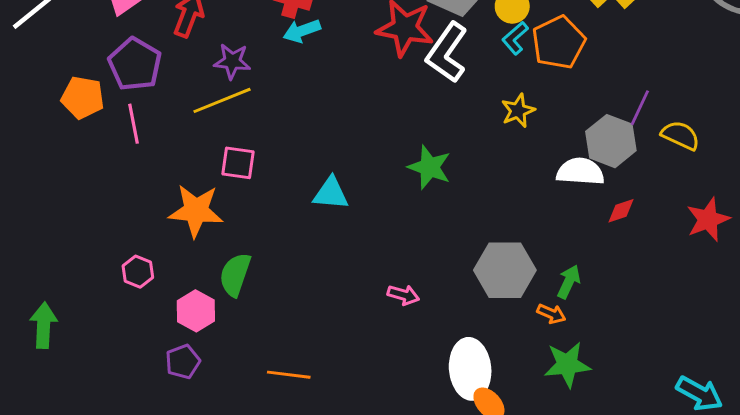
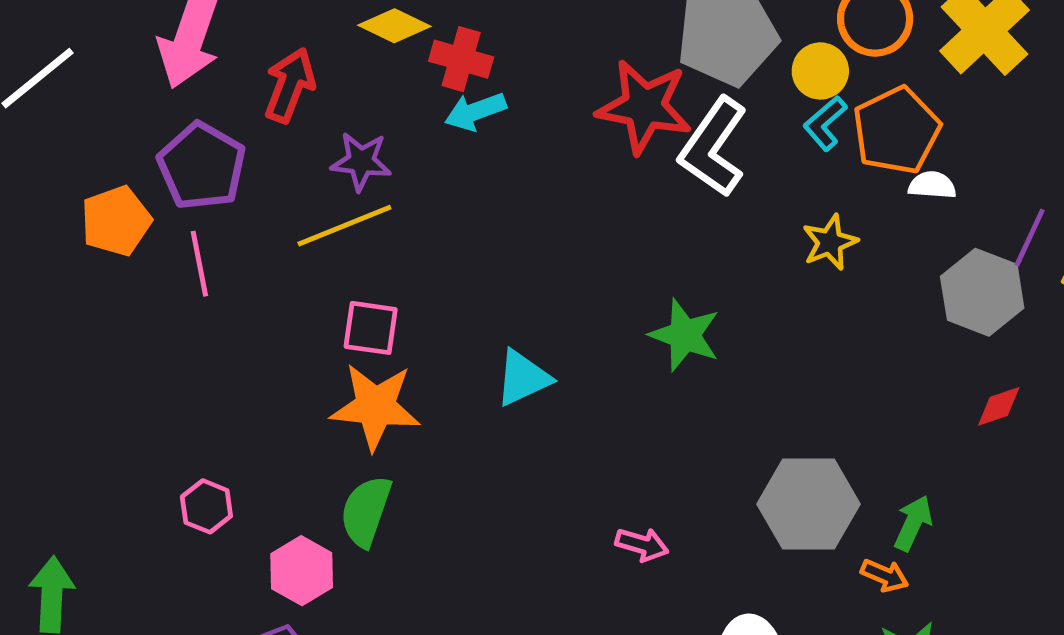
orange pentagon: (83, 98) -> (116, 221), turned -30
white semicircle: (580, 172) -> (932, 185), moved, size x0.6
cyan triangle: (331, 193) -> (523, 378), turned -30
orange star: (196, 211) -> (375, 406), moved

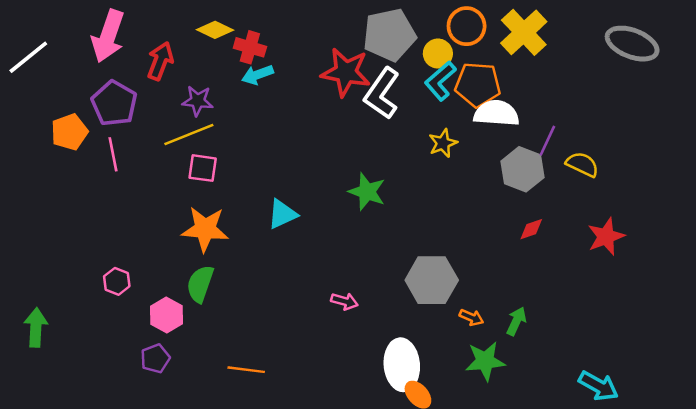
cyan L-shape: (825, 123) -> (440, 81), size x1.4
orange pentagon: (896, 130) -> (478, 85), turned 30
white semicircle: (932, 185) -> (496, 113), size x1.8
pink square: (371, 328) -> (203, 168), moved
green arrow: (913, 523) -> (516, 321), moved

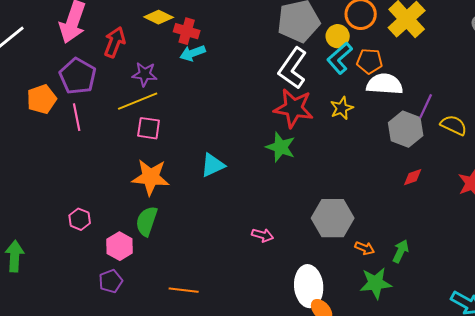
red star: (346, 72) -> (294, 108), moved
orange pentagon: (478, 85) -> (370, 61), size x0.7

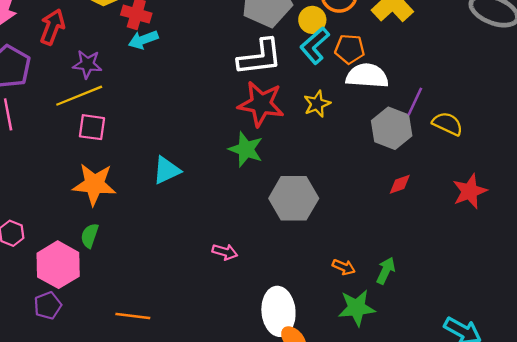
white L-shape: (293, 68) -> (260, 57), turned -132
gray hexagon: (333, 218) -> (294, 198), moved
green semicircle: (147, 221) -> (90, 236), size x0.7
pink hexagon: (120, 246) -> (58, 265), size x1.4

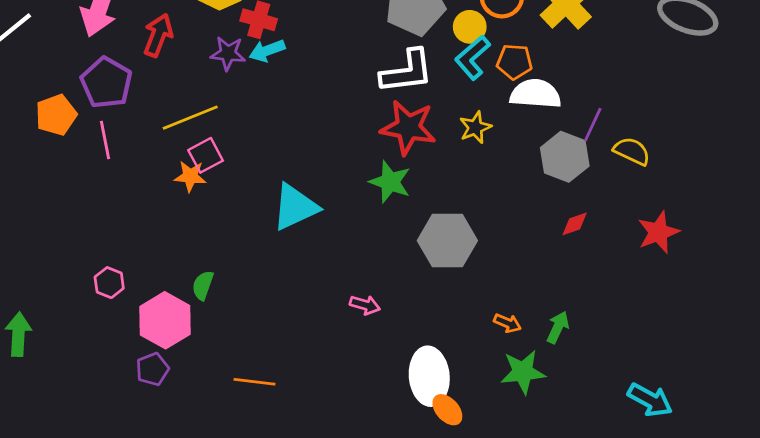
purple star: (87, 64) -> (228, 53), moved
pink square: (92, 127) -> (206, 155), turned -36
cyan triangle: (167, 170) -> (295, 207), size x1.4
orange star: (94, 184) -> (190, 176), moved, size x0.6

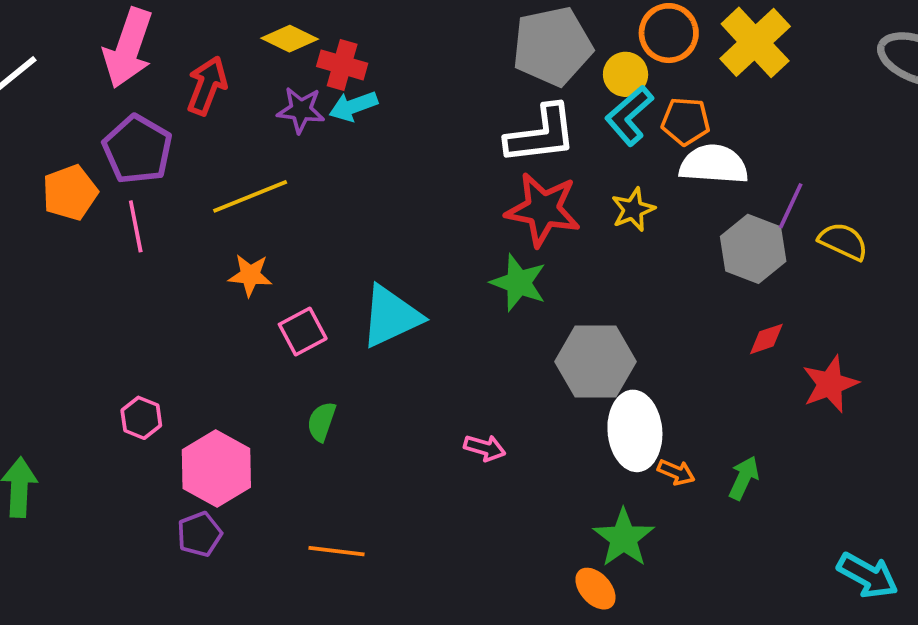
pink square: (206, 155) -> (303, 331), moved
red star: (658, 232) -> (830, 384), moved
green semicircle: (203, 285) -> (321, 422), moved
green star: (523, 372) -> (624, 538), moved, turned -30
white ellipse: (429, 376) -> (635, 431), moved

